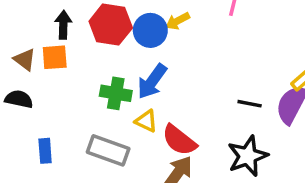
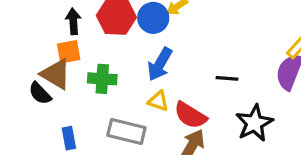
brown triangle: (25, 59) -> (56, 74), moved, size x1.5
green cross: (116, 93) -> (102, 79), moved
black semicircle: (19, 99) -> (40, 93), turned -140
black line: (250, 104) -> (227, 78), moved

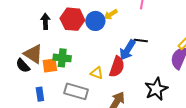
orange square: (69, 52) -> (50, 65), moved
blue arrow: (160, 64) -> (127, 50), moved
black line: (227, 78) -> (141, 40), moved
red semicircle: (190, 115) -> (117, 67), moved, turned -105

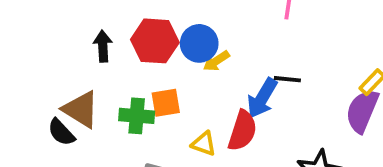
yellow arrow: (111, 14) -> (216, 61), moved
orange square: (50, 65) -> (166, 103), moved

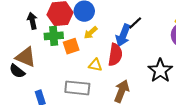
yellow arrow: (216, 61) -> (91, 33), moved
black line: (287, 79) -> (135, 23), turned -40
green cross: (137, 116) -> (54, 36), moved

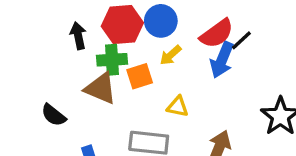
red semicircle: (115, 55) -> (217, 34), moved, turned 45
brown triangle: (26, 57) -> (101, 88), moved

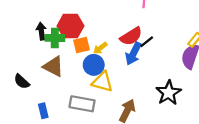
blue circle: (161, 21) -> (94, 65), moved
green cross: (112, 60) -> (55, 38), moved
orange square: (140, 76) -> (81, 45), moved
yellow triangle: (178, 107) -> (102, 82), size x1.5

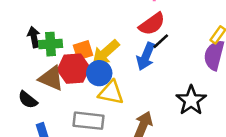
red hexagon: (70, 26) -> (74, 69), moved
red semicircle: (131, 36) -> (152, 24), moved
yellow arrow: (100, 48) -> (106, 53), size x1.6
black semicircle: (22, 82) -> (28, 100), moved

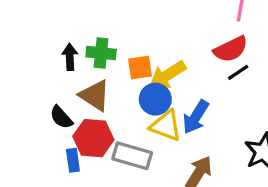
black arrow: (34, 37) -> (70, 57), moved
blue arrow: (146, 56) -> (196, 117), moved
red hexagon: (74, 69) -> (93, 138), moved

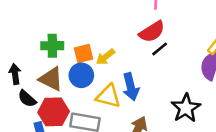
black arrow: (70, 57) -> (15, 74), moved
yellow arrow: (168, 75) -> (105, 57), size x0.7
blue circle: (155, 99) -> (81, 75), moved
blue arrow: (196, 117) -> (131, 87), turned -40

